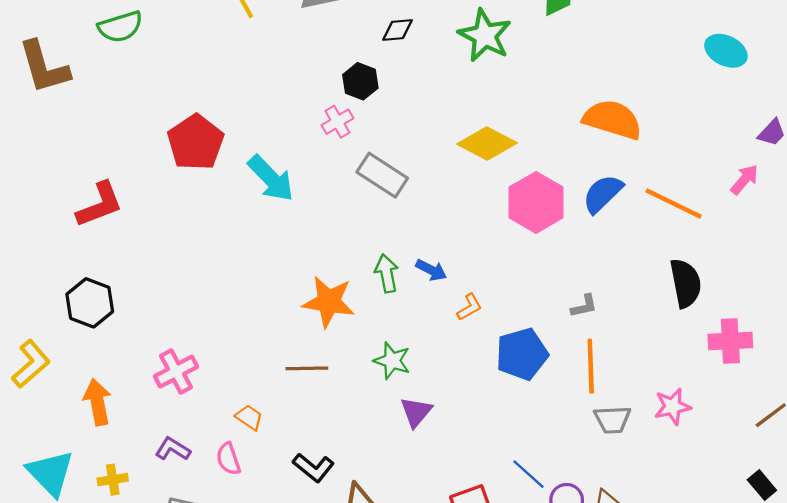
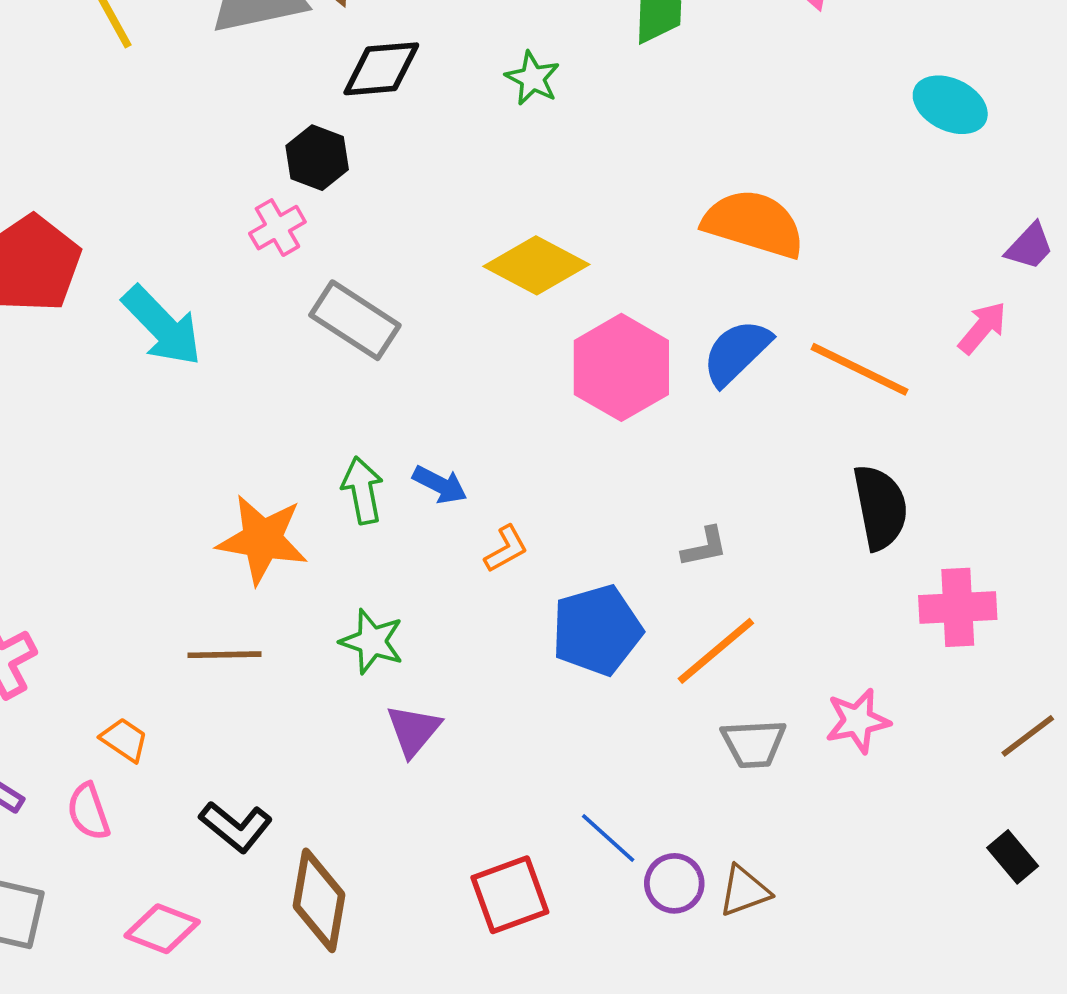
black diamond: (397, 30) -> (381, 69), size x1.4
green star: (485, 35) -> (533, 78), size x0.6
orange line: (591, 366) -> (716, 651), turned 52

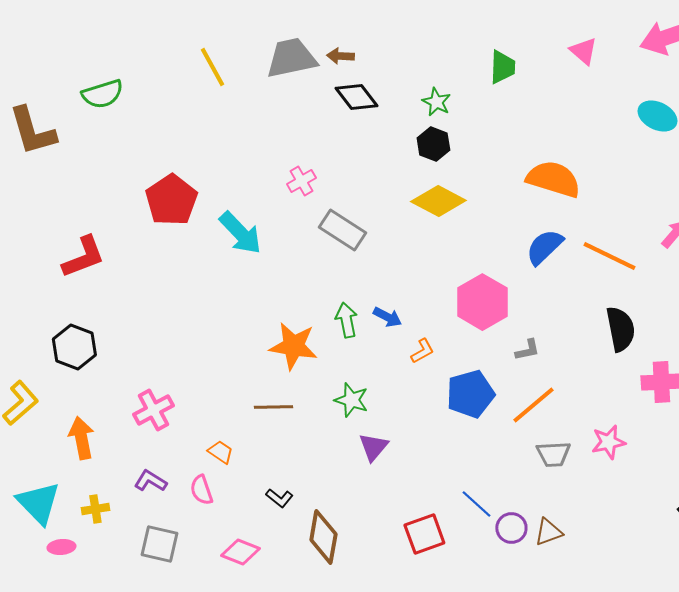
black diamond: (381, 69) -> (356, 97), turned 57
black hexagon: (317, 158) -> (433, 144), moved
pink hexagon: (621, 367) -> (482, 302), moved
black L-shape: (236, 827) -> (279, 498), size x0.7

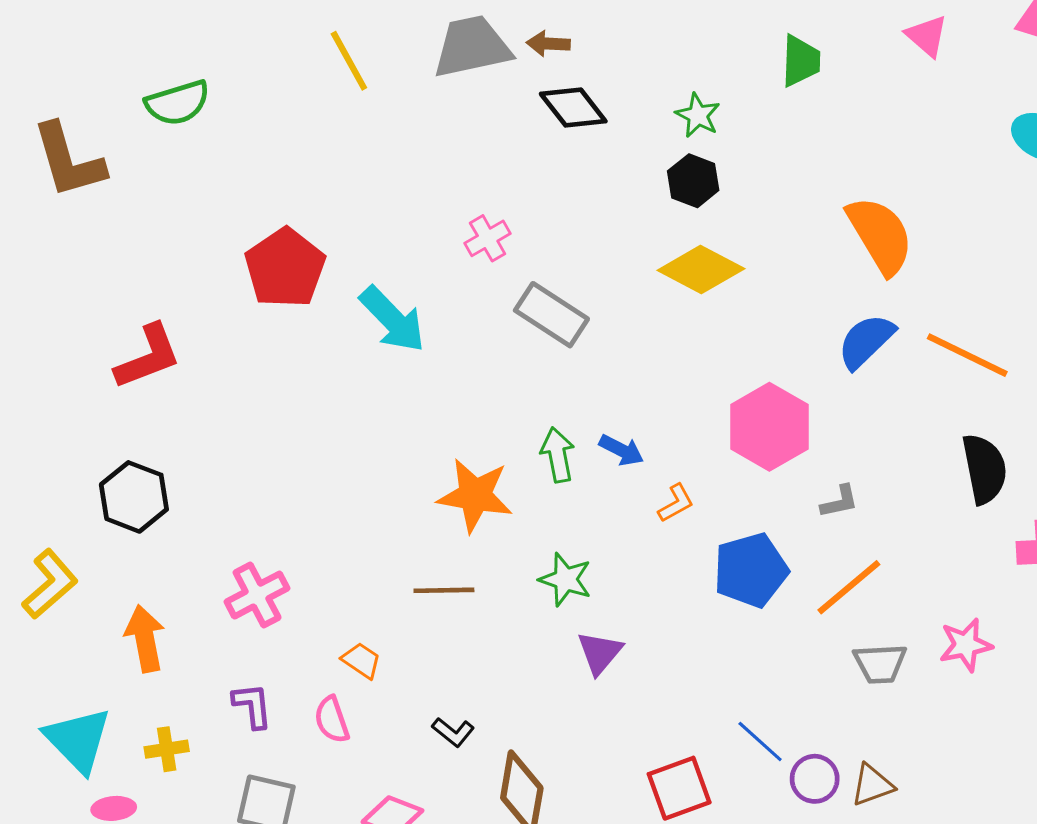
orange semicircle: (553, 179) -> (880, 235), turned 42
purple L-shape: (150, 481) -> (252, 706), turned 52

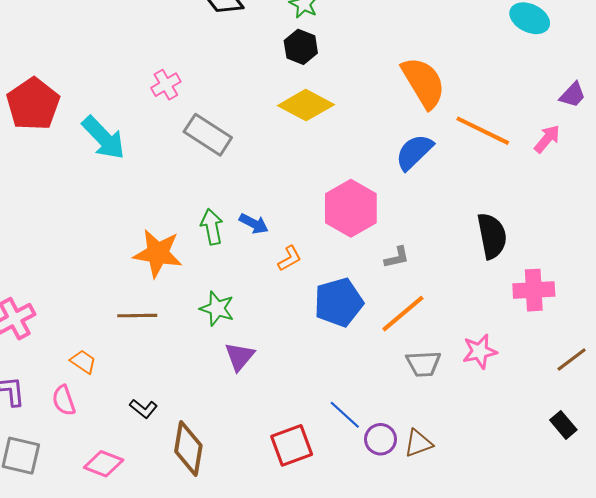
orange line: (967, 355) -> (483, 131), moved

